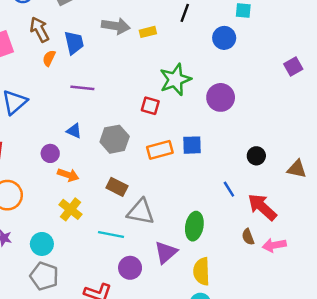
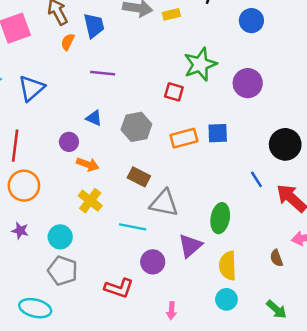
black circle: (256, 156) -> (285, 144), size x1.6
brown semicircle: (248, 237) -> (276, 258), moved

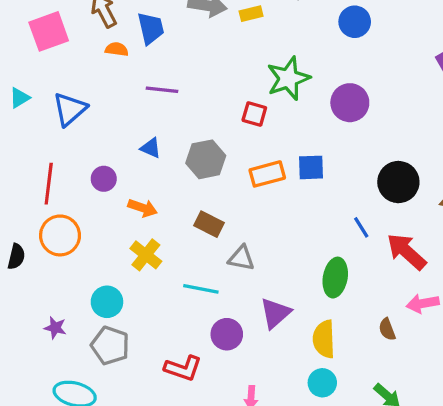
orange semicircle: (68, 42) -> (117, 49), turned 72
purple circle: (69, 142) -> (104, 179), moved
gray triangle: (164, 203) -> (241, 258), size x0.7
green ellipse: (220, 218) -> (335, 278), moved
purple star: (20, 231) -> (55, 328), moved

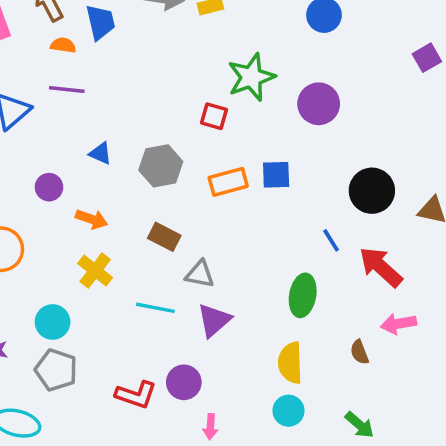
purple line: (162, 90) -> (67, 90), moved
purple triangle: (275, 313) -> (214, 320), moved
purple circle: (227, 334) -> (184, 382), moved

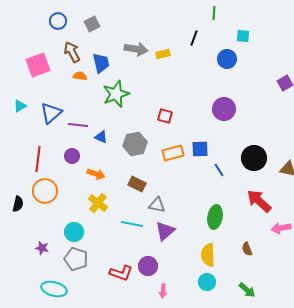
green star: (251, 77) -> (116, 94), moved
purple line: (67, 90) -> (78, 125), moved
blue line: (331, 240) -> (219, 170), moved
pink arrow: (398, 324) -> (281, 228), moved

